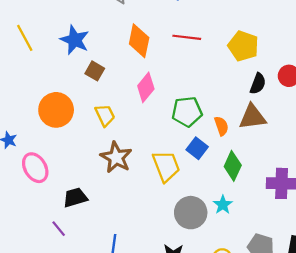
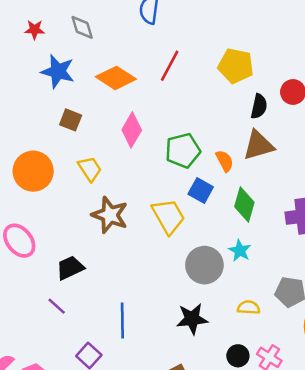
red line: (187, 37) -> (170, 66), turned -60
blue star: (75, 40) -> (58, 71), moved
orange diamond: (139, 41) -> (116, 78), turned -60

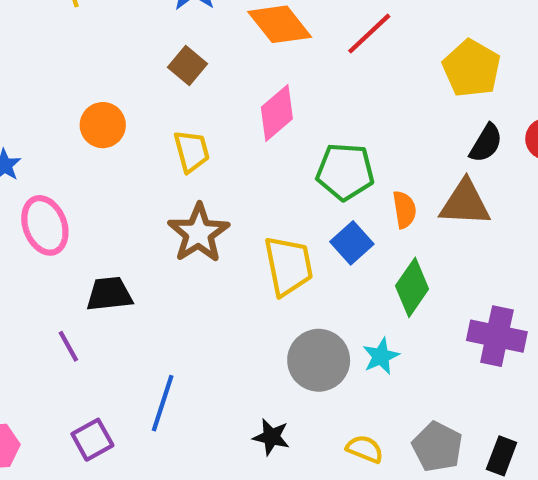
orange circle: (33, 171) -> (103, 125), size x0.7
black star: (192, 319) -> (271, 437), size x0.7

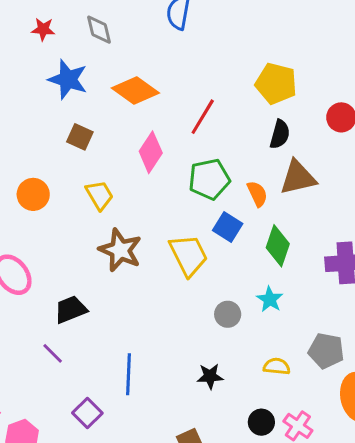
red line: (369, 34) -> (203, 117), moved
black semicircle: (486, 143) -> (280, 134), moved
gray circle: (319, 360) -> (228, 314), size x0.6

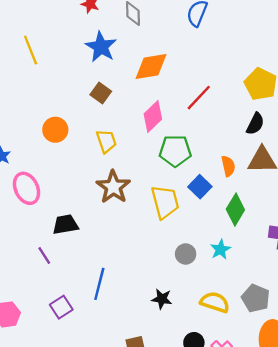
orange diamond: (135, 91) -> (151, 66), turned -57
green pentagon: (209, 179) -> (175, 151), moved
yellow semicircle: (277, 366) -> (215, 302), size x1.4

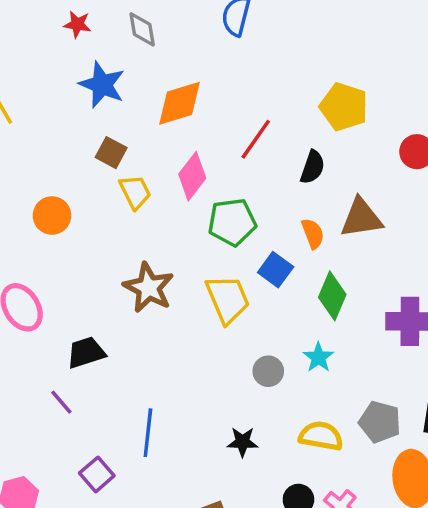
black semicircle: (255, 124) -> (312, 167), moved
yellow trapezoid: (106, 141) -> (135, 192), moved

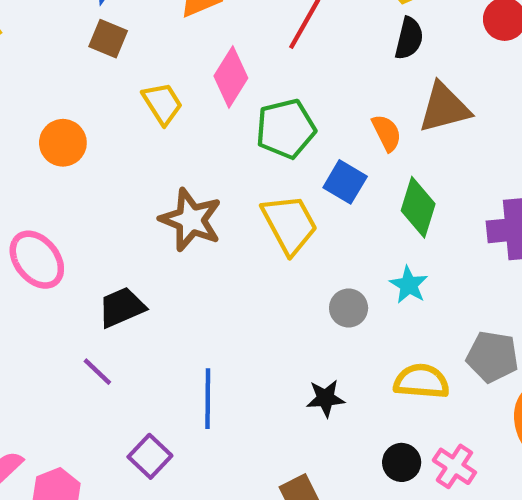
brown square: (111, 153) -> (108, 39), moved
black semicircle: (312, 167) -> (409, 38), moved

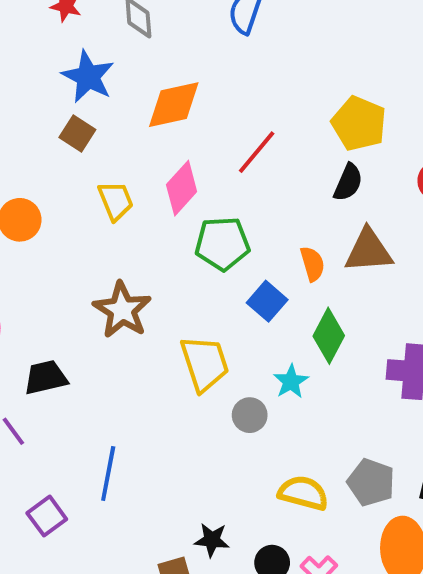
yellow trapezoid: (290, 224) -> (205, 363), moved
cyan star: (409, 285) -> (291, 381), moved
black star: (326, 398) -> (212, 540), moved

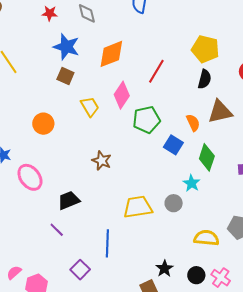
brown star: (122, 310) -> (102, 161), size x0.7
yellow trapezoid: (205, 363) -> (138, 207), moved, turned -72
black star: (212, 540) -> (164, 269), turned -30

